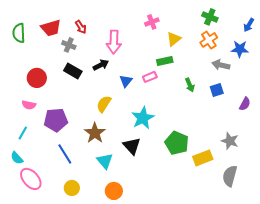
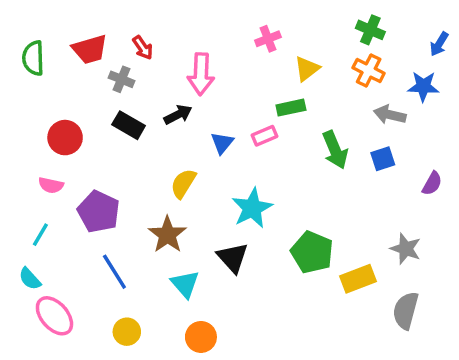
orange cross: (209, 40) -> (369, 71), turned -30
green arrow: (190, 85) -> (335, 150), size x1.5
purple pentagon: (56, 120) -> (99, 212), turned 30

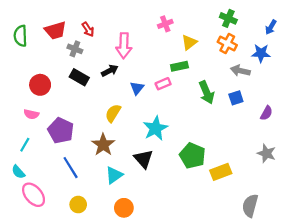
gray star: (406, 249) -> (266, 153), moved
cyan triangle: (185, 284) -> (114, 175), turned 36
gray semicircle: (406, 310) -> (250, 206), moved

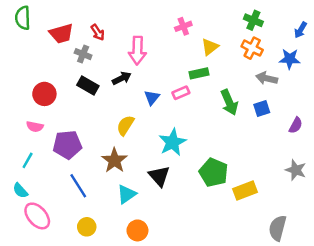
green semicircle: (20, 36) -> (23, 18), moved
purple pentagon: (61, 131) -> (67, 145), turned -30

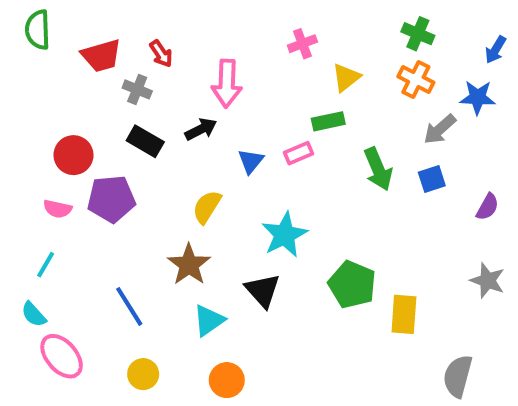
gray arrow: (267, 78) -> (440, 129), turned -55
purple pentagon: (67, 145) -> (111, 199), moved
yellow rectangle: (245, 191) -> (404, 314), turned -65

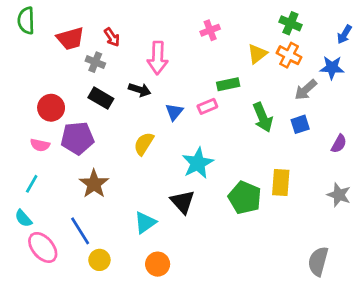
yellow triangle: (346, 77) -> (257, 54), moved
black arrow: (201, 129) -> (140, 90), turned 45
brown star: (189, 265) -> (94, 184), moved
blue line: (129, 306) -> (80, 231), moved
yellow rectangle: (404, 314) -> (281, 182), moved

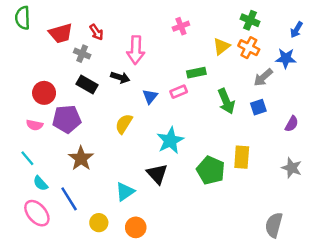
cyan line: (32, 184) -> (27, 158), turned -70
cyan semicircle: (23, 218) -> (40, 183), moved
yellow circle: (99, 260) -> (99, 223), moved

